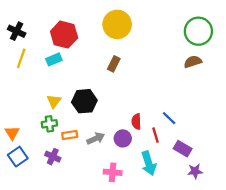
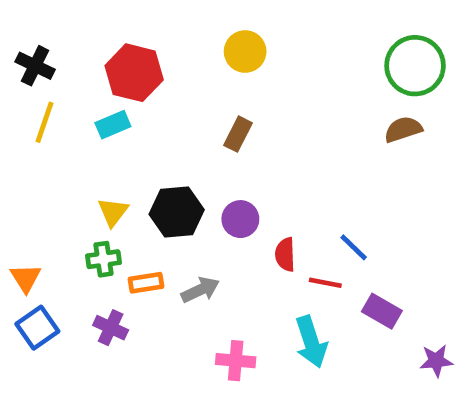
yellow circle: (117, 24) -> (245, 52), size x0.7
red line: (155, 135) -> (325, 283), turned -63
purple circle: (123, 138) -> (240, 219), moved
purple star: (195, 171) -> (436, 361), moved

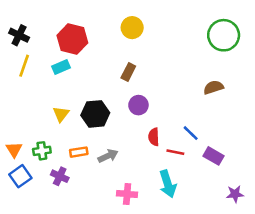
brown semicircle: (403, 129) -> (213, 87), moved
purple circle: (240, 219) -> (138, 105), moved
green cross: (103, 259) -> (42, 151), moved
purple rectangle: (382, 311) -> (213, 156), moved

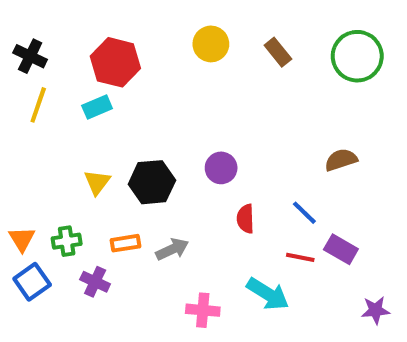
brown rectangle: (128, 72) -> (278, 52), moved, turned -66
brown semicircle: (213, 87) -> (341, 160), moved
red line: (175, 152) -> (300, 257), moved
cyan arrow: (168, 184) -> (268, 294), turned -40

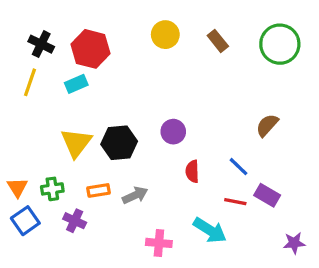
black cross: (30, 56) -> (41, 44), moved
brown semicircle: (341, 160) -> (267, 125), turned -30
yellow triangle: (97, 182) -> (76, 143), size x1.5

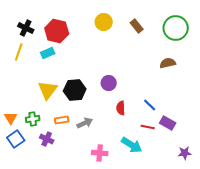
brown semicircle: (267, 125) -> (168, 63), moved, turned 35

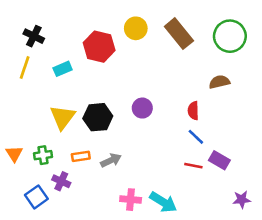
brown rectangle: (137, 26) -> (179, 34), size x1.6
red hexagon: (57, 31) -> (99, 47), moved
red semicircle: (121, 108) -> (193, 111), moved
blue square: (16, 139) -> (36, 197), moved
cyan arrow: (132, 145) -> (163, 202), moved

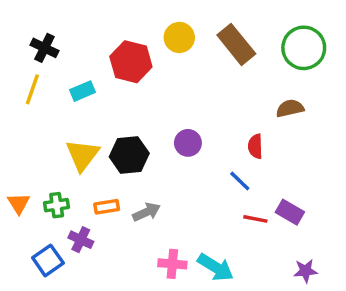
blue line: (196, 137) -> (240, 181), moved
purple star: (242, 200) -> (305, 271), moved

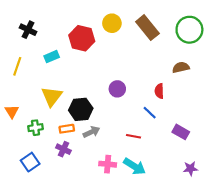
yellow line: (32, 89) -> (17, 66), moved
black hexagon: (129, 155) -> (81, 109), moved
orange triangle: (19, 203) -> (12, 111), moved
red line: (255, 219) -> (133, 136), moved
purple cross: (81, 240) -> (63, 149), moved

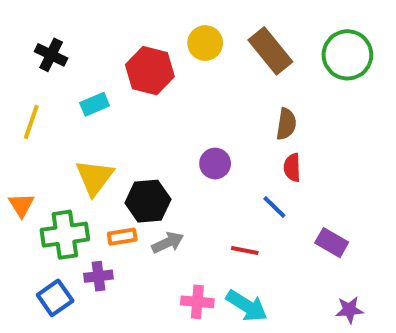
brown semicircle: (181, 67) -> (286, 124), moved, turned 112
green cross: (35, 128) -> (65, 235), size x1.6
purple cross: (63, 149) -> (98, 276), moved, turned -32

